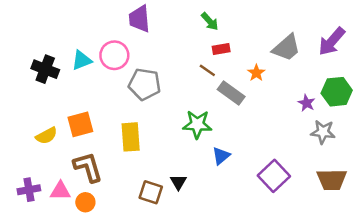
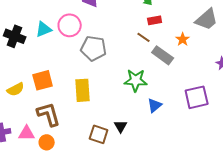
purple square: (274, 176) -> (197, 97), moved, turned 30

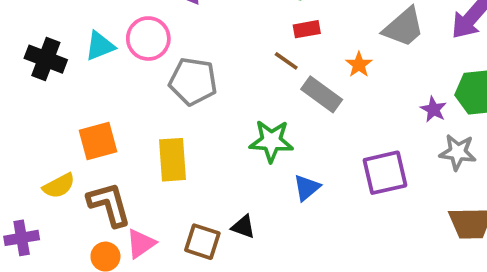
yellow semicircle: (16, 89) -> (59, 186), moved
black triangle: (121, 126) -> (243, 227), turned -40
pink triangle: (27, 133) -> (141, 244), moved, turned -36

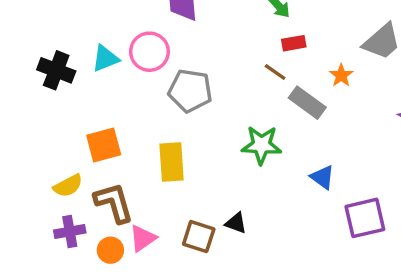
purple square: (385, 173) -> (365, 218), moved
blue triangle: (307, 188) -> (323, 177), moved, turned -44
purple cross: (22, 238) -> (70, 232), moved

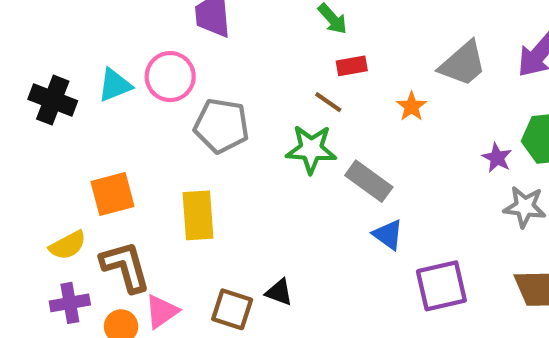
gray rectangle: (307, 103) -> (369, 181), moved
green star: (261, 145) -> (311, 149), moved

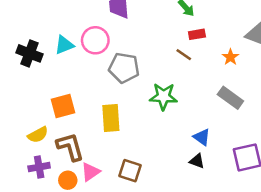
green star: (311, 149) -> (163, 96), moved
gray rectangle: (369, 181) -> (230, 98), moved
blue triangle: (388, 235) -> (202, 137), moved
black triangle: (279, 292) -> (197, 161), moved

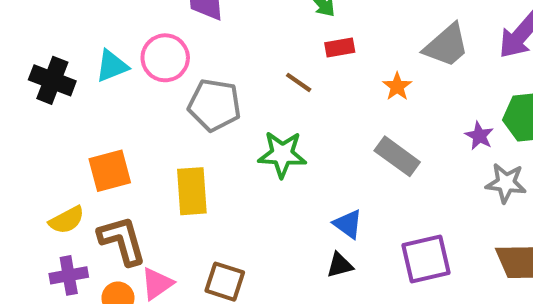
brown line: (184, 55) -> (299, 82), moved
black triangle: (197, 161) -> (340, 265), turned -35

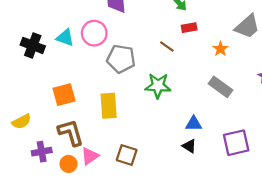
cyan triangle: (112, 66) -> (65, 38), turned 42
yellow semicircle: (67, 220) -> (22, 121), moved
blue triangle: (348, 224) -> (194, 124), turned -36
black triangle: (340, 265) -> (189, 146), turned 48

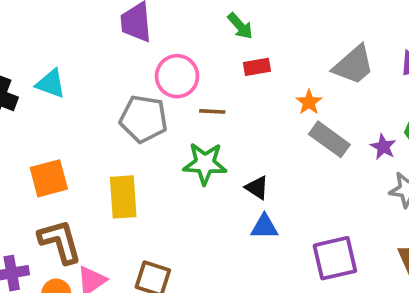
pink circle: (94, 33) -> (177, 76), moved
brown line: (167, 47) -> (212, 111), moved, turned -32
gray rectangle: (220, 87) -> (329, 139), moved
black triangle: (189, 146) -> (257, 188), moved

